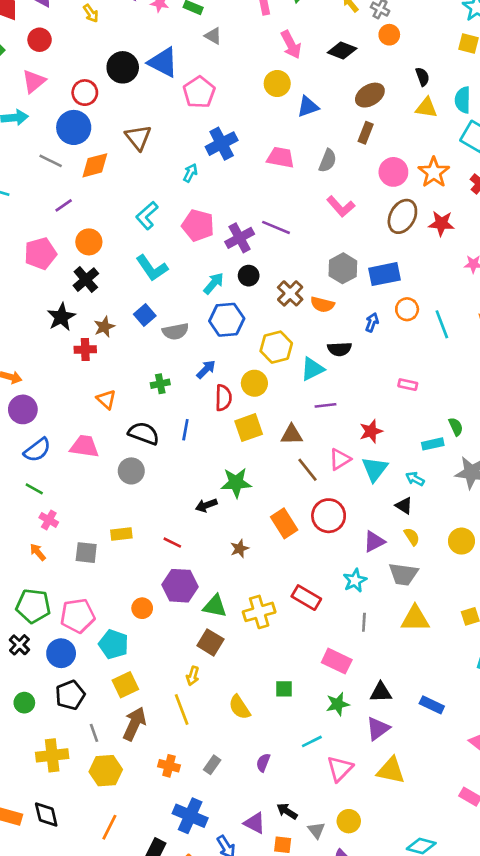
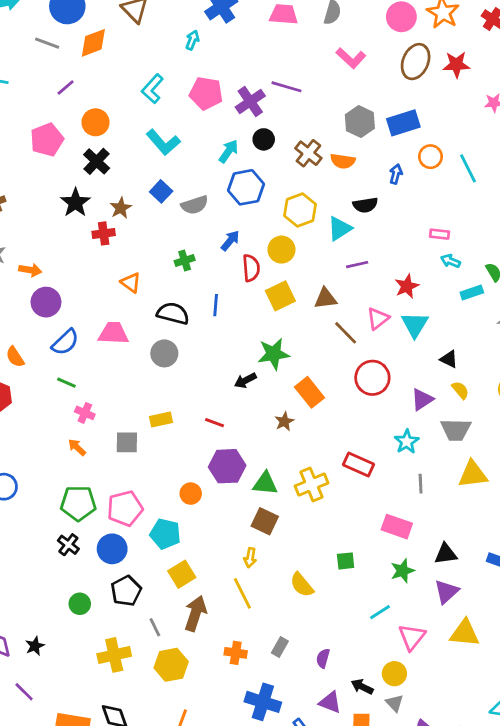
cyan arrow: (415, 479) -> (451, 261), moved
orange rectangle: (284, 523) -> (309, 392), moved
purple semicircle: (263, 763) -> (323, 658), moved
yellow circle: (349, 821) -> (394, 674), moved

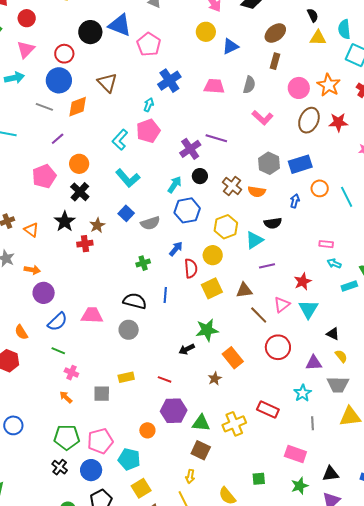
pink pentagon: (206, 93) -> (148, 131), moved, turned -30
orange triangle: (131, 283) -> (31, 230), moved
purple triangle: (422, 400) -> (314, 363), turned 30

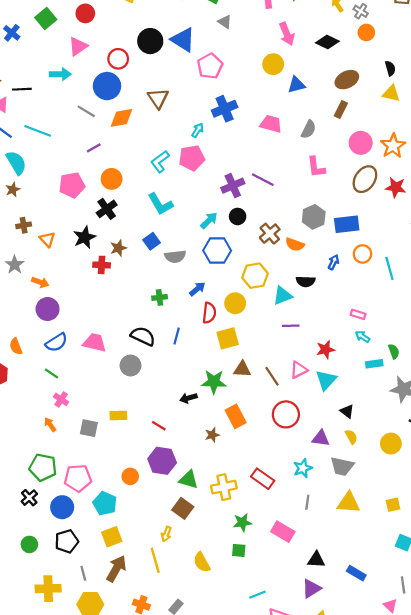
pink L-shape: (262, 118) -> (316, 167), turned 30
brown triangle: (244, 290) -> (242, 369), moved
green star: (300, 486) -> (242, 522), moved

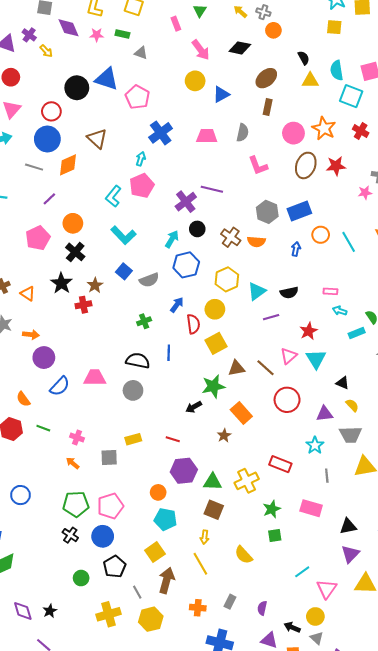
black semicircle: (306, 281) -> (289, 293), moved
green line: (51, 374) -> (43, 428), moved
cyan pentagon: (105, 503) -> (165, 519), moved

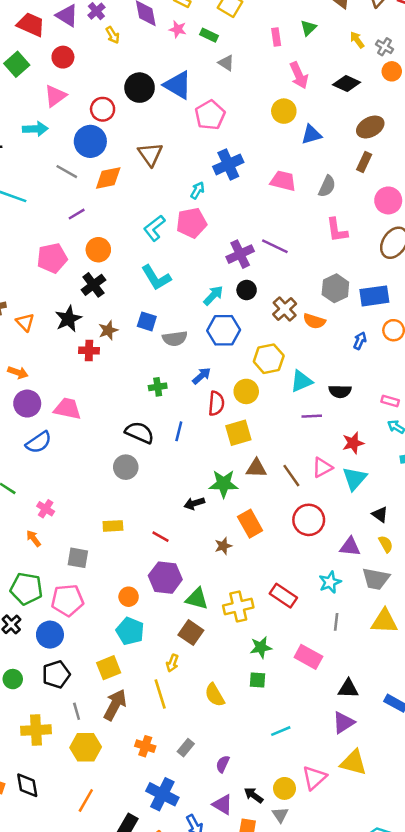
blue square: (124, 271) -> (147, 321), turned -35
pink trapezoid: (95, 378) -> (67, 409), moved
gray square: (109, 457) -> (78, 558), moved
pink triangle: (327, 589) -> (314, 778), moved

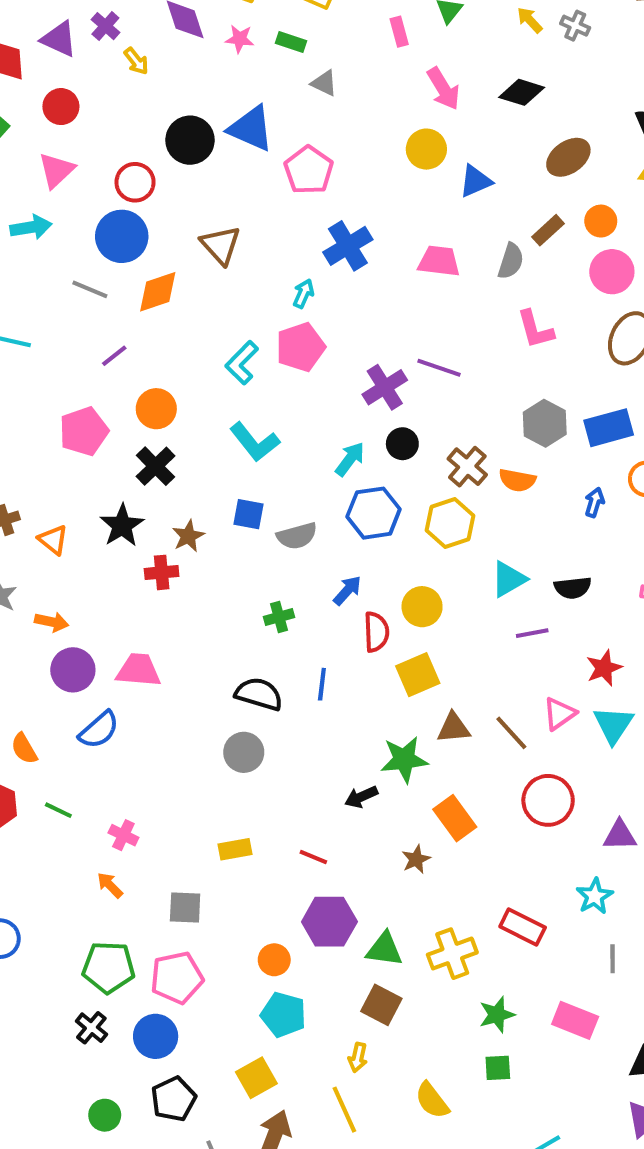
orange circle: (392, 71) -> (601, 221), moved
brown rectangle: (364, 162) -> (548, 230), moved, turned 30
yellow hexagon: (269, 359) -> (450, 523), moved

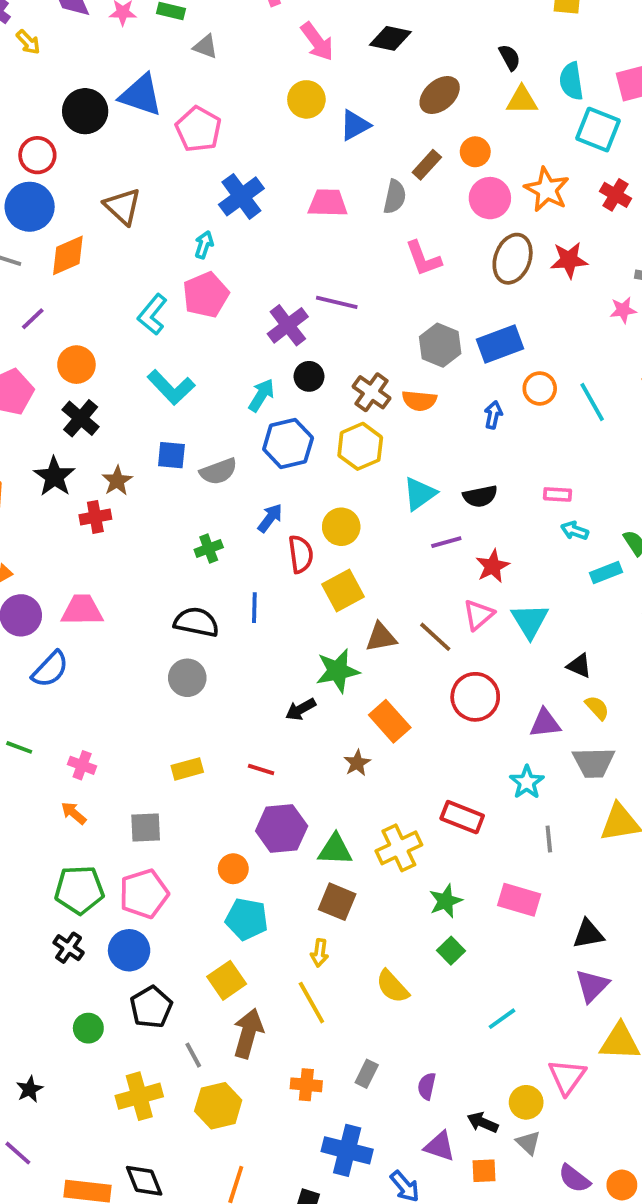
red star: (604, 668) -> (493, 566), moved
green square: (498, 1068) -> (451, 951), turned -36

